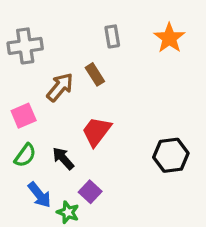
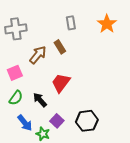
black hexagon: (171, 155) -> (87, 121), moved

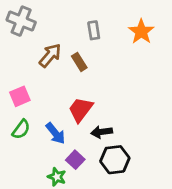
gray cross: (16, 29) -> (21, 21), moved, turned 30
brown arrow: (38, 55) -> (50, 55), moved
black arrow: (40, 100) -> (102, 132), moved, turned -56
blue arrow: (25, 123) -> (55, 133), moved

